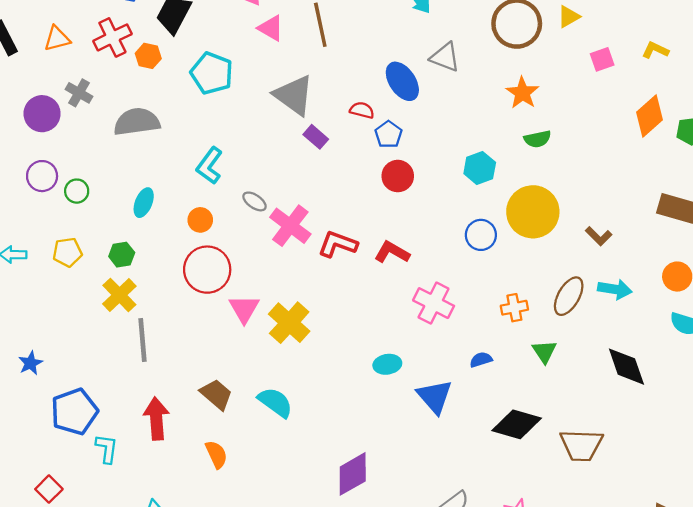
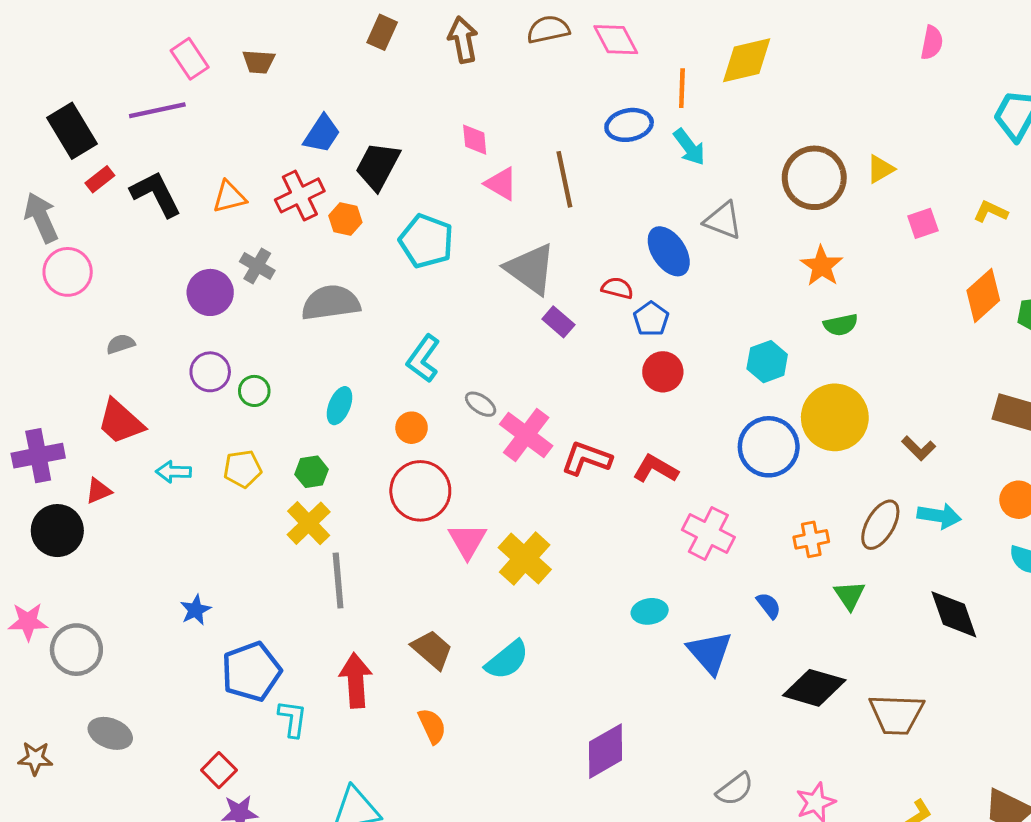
blue circle: (481, 235) -> (769, 447), size x1.5
blue semicircle: (481, 360) -> (769, 606), turned 70
cyan semicircle: (275, 402) -> (507, 660), turned 105

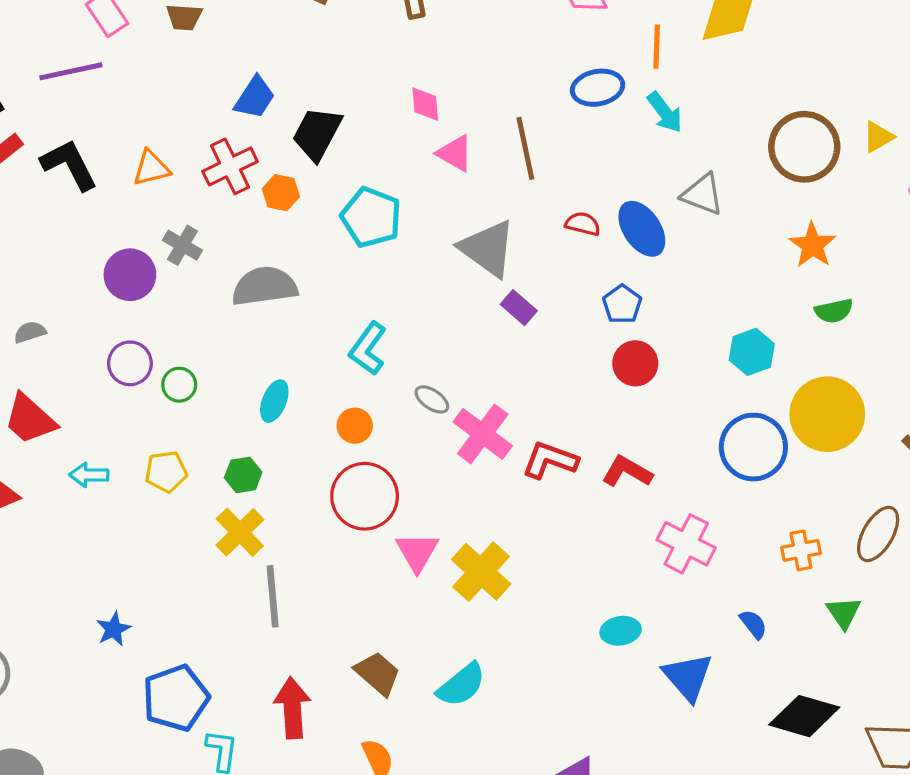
red semicircle: (617, 288) -> (583, 224), moved

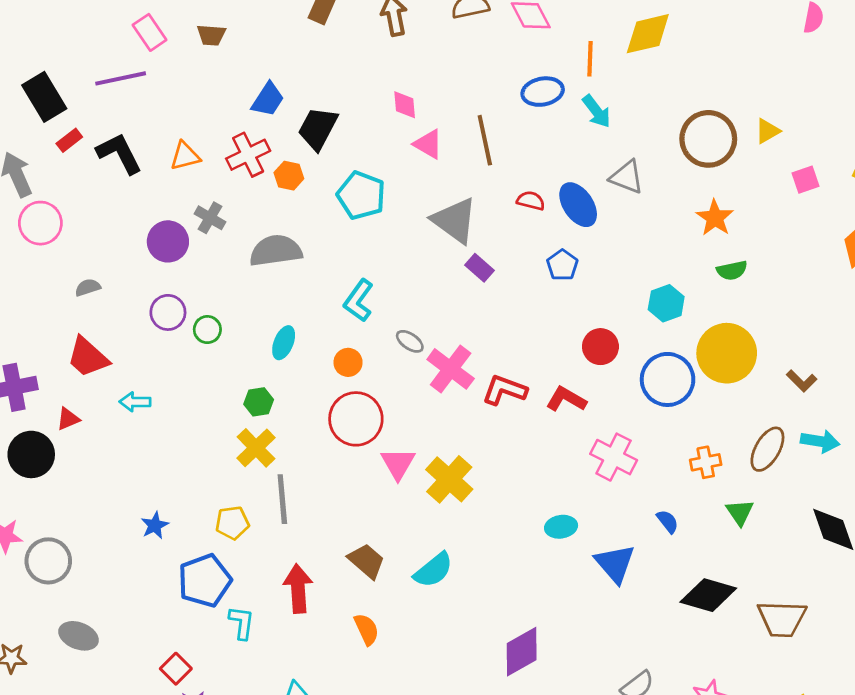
red circle: (635, 363) -> (600, 347), moved
yellow pentagon: (166, 472) -> (232, 523), moved

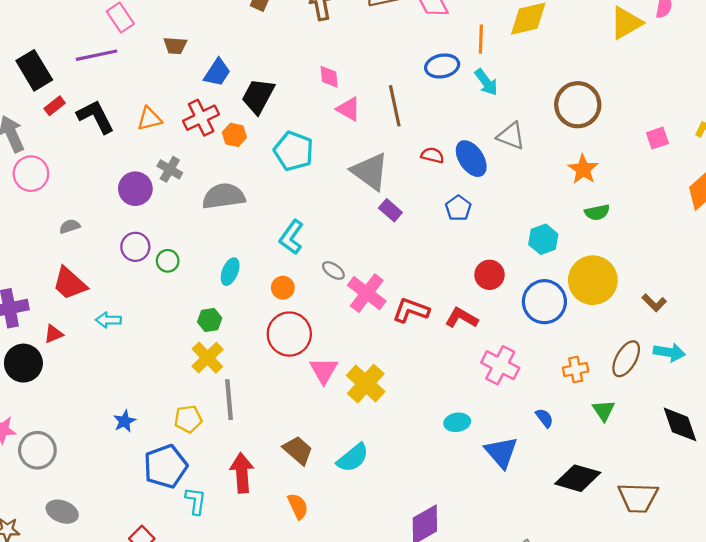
brown trapezoid: (211, 35) -> (175, 46), moved
yellow triangle: (767, 131) -> (626, 23), moved, size x1.6

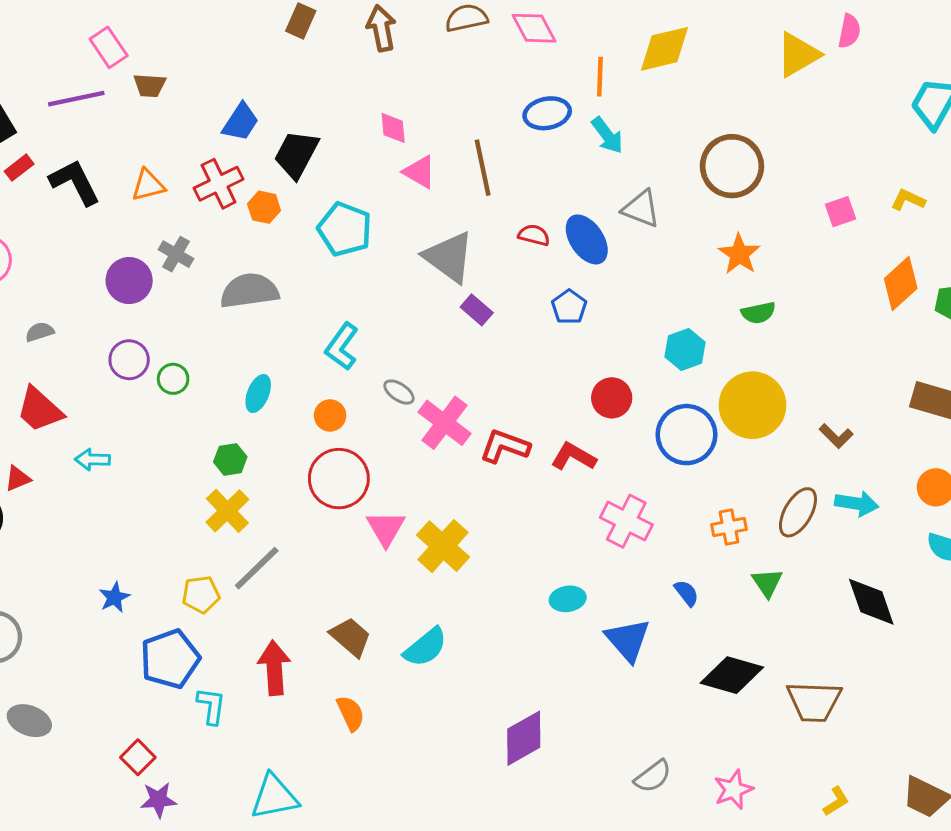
brown trapezoid: (175, 46) -> (150, 85), moved
gray line: (229, 400) -> (257, 568), turned 51

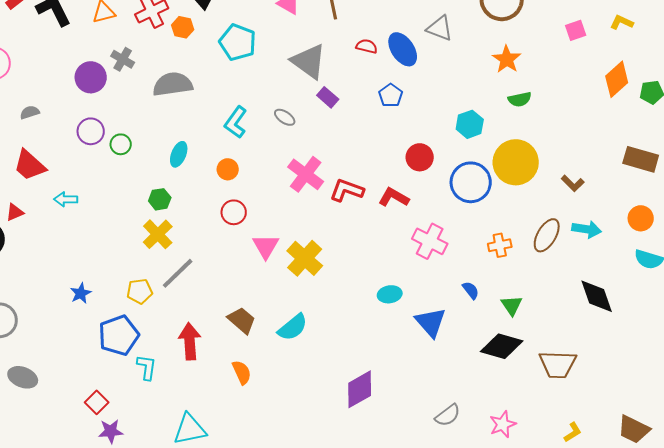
gray ellipse: (399, 392) -> (285, 117), moved
red circle: (339, 479) -> (234, 212), size x0.6
green triangle: (767, 583) -> (512, 305), moved

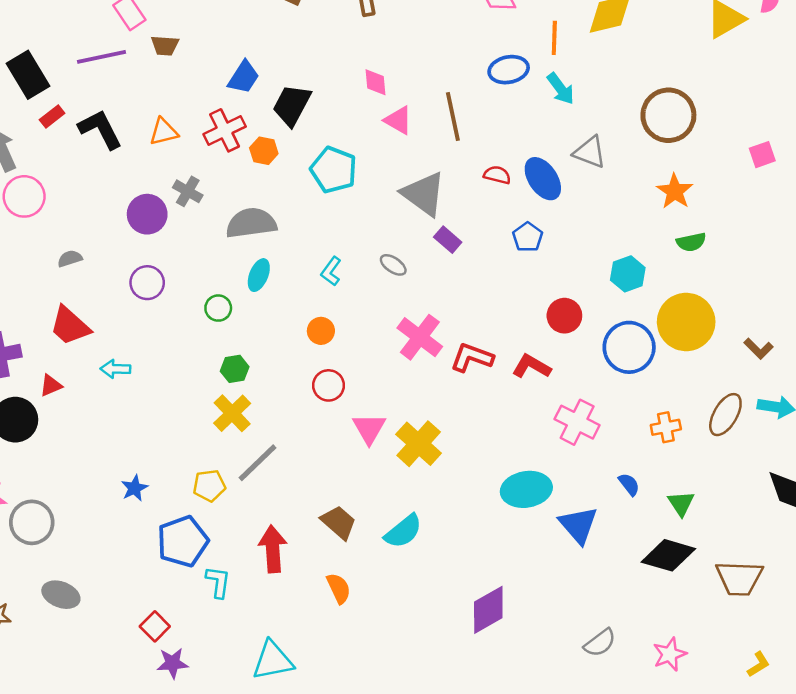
cyan L-shape: (236, 122) -> (331, 271), size x0.7
green circle: (121, 144) -> (218, 308), moved
cyan ellipse: (179, 154) -> (259, 275), moved
cyan ellipse: (390, 294) -> (526, 489), size x1.6

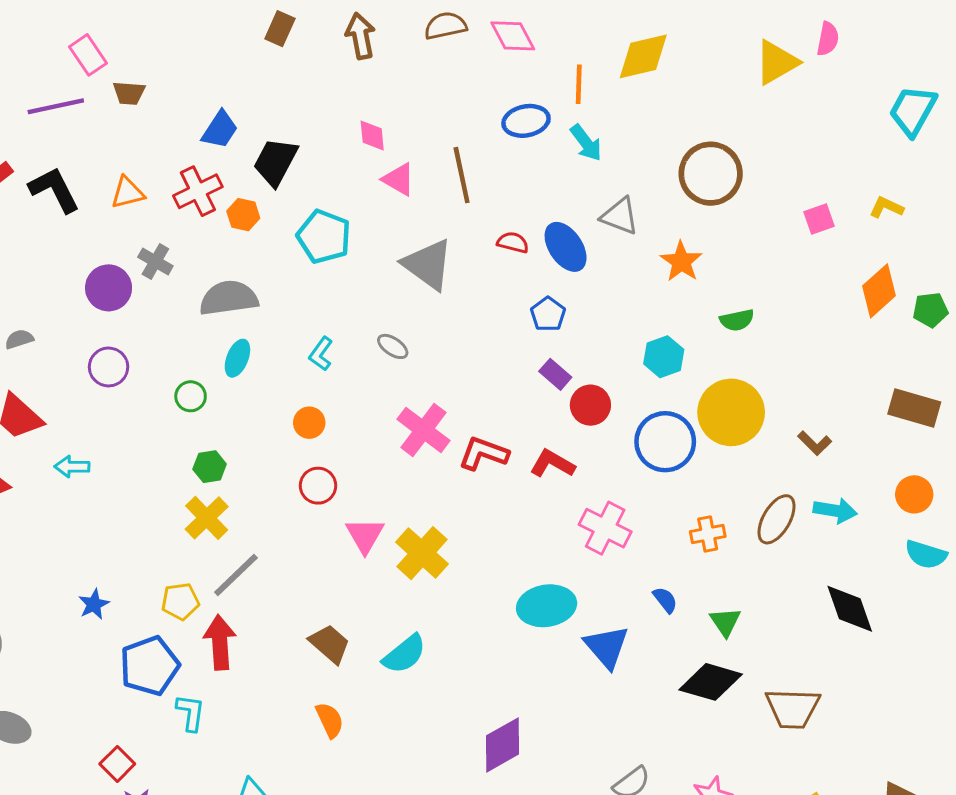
orange star: (675, 191) -> (681, 262), moved
purple rectangle: (448, 240) -> (555, 374), moved
red arrow: (273, 549) -> (220, 642), moved

